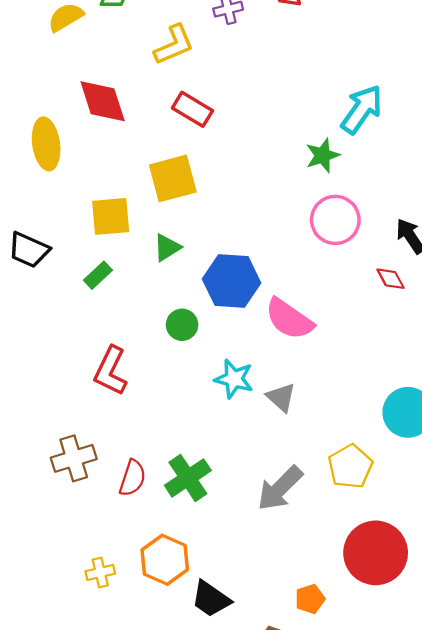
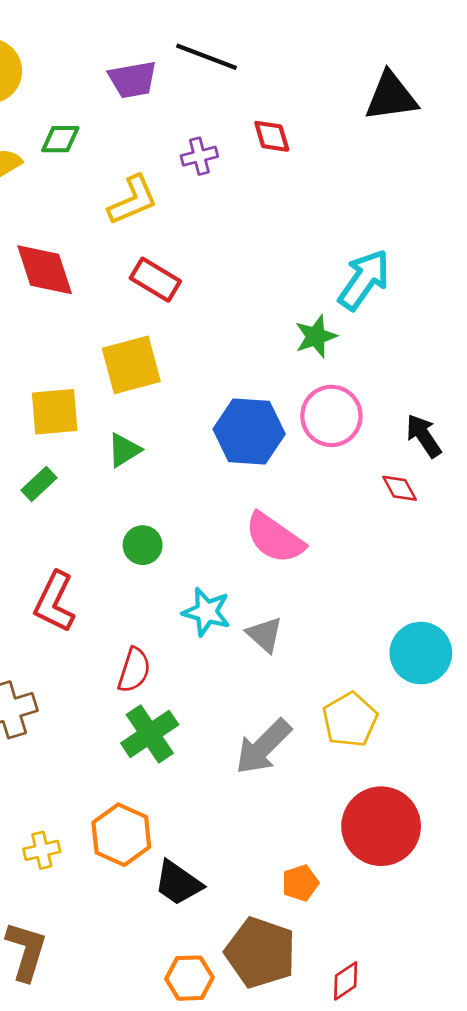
blue hexagon: (232, 281) -> (249, 432), moved
red semicircle: (132, 478) -> (134, 670), moved

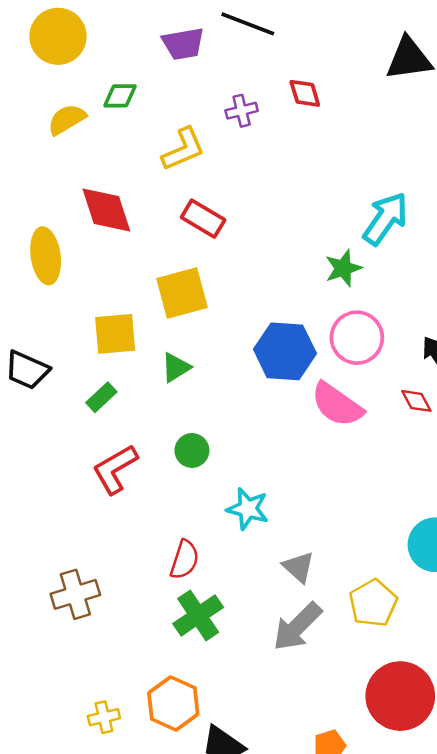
pink semicircle: (275, 538) -> (337, 405), moved
red L-shape: (55, 602) -> (115, 469), moved, turned 34
gray triangle: (265, 635) -> (299, 567), moved

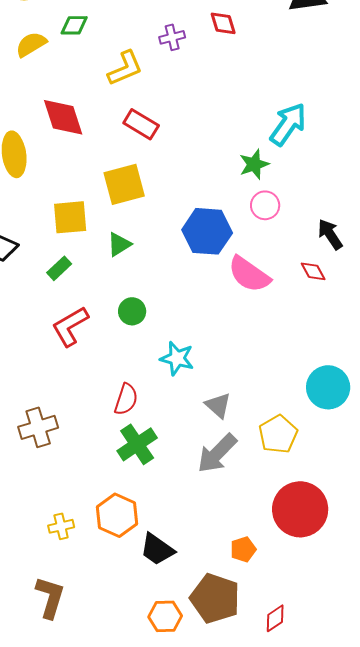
pink circle: (357, 338) -> (265, 205), moved, size x0.7

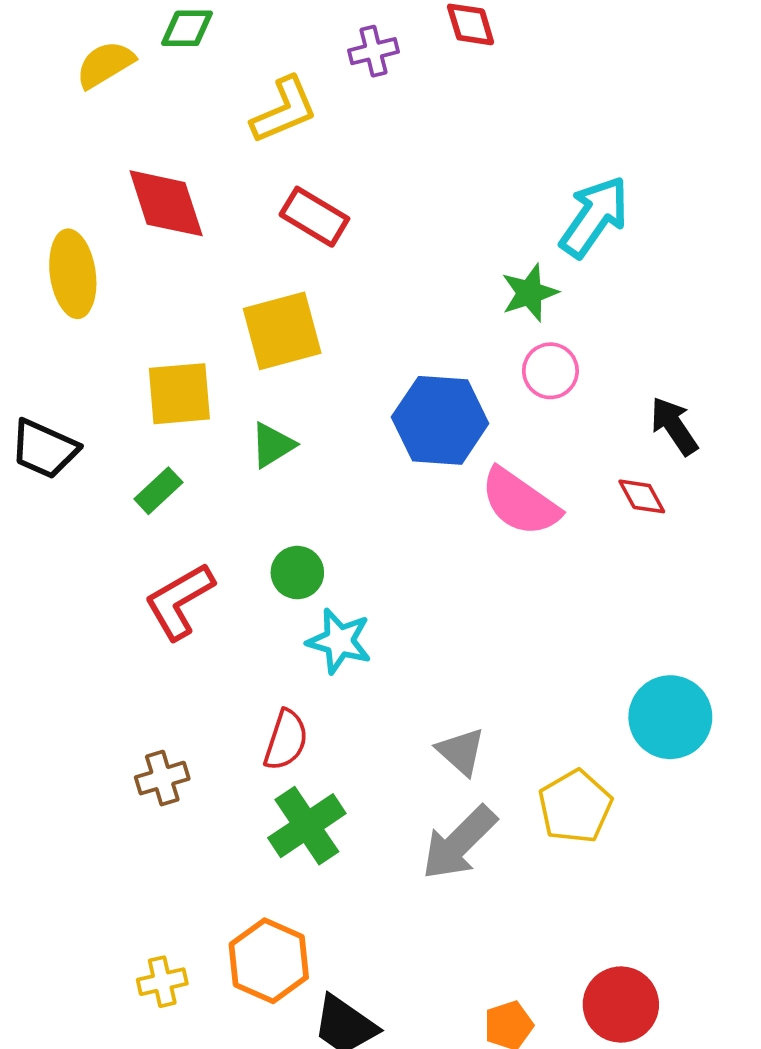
cyan star: (177, 358) -> (339, 641), moved
brown cross: (38, 427) -> (162, 778), moved, size x0.7
red circle: (300, 509) -> (621, 1005), moved, size x0.7

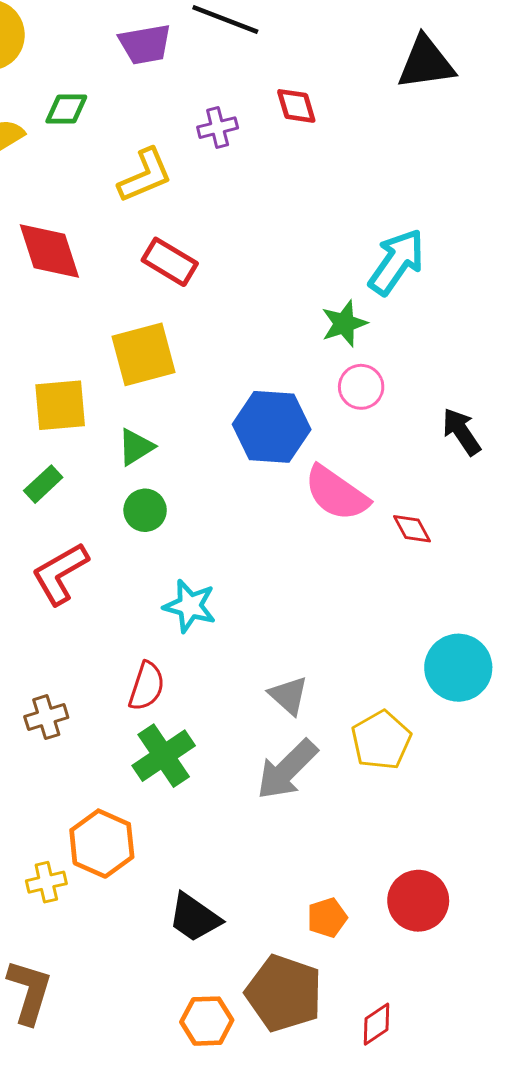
red diamond: (642, 496) -> (412, 529), moved
green circle: (297, 573) -> (145, 510), moved
orange hexagon: (269, 961) -> (102, 844), moved

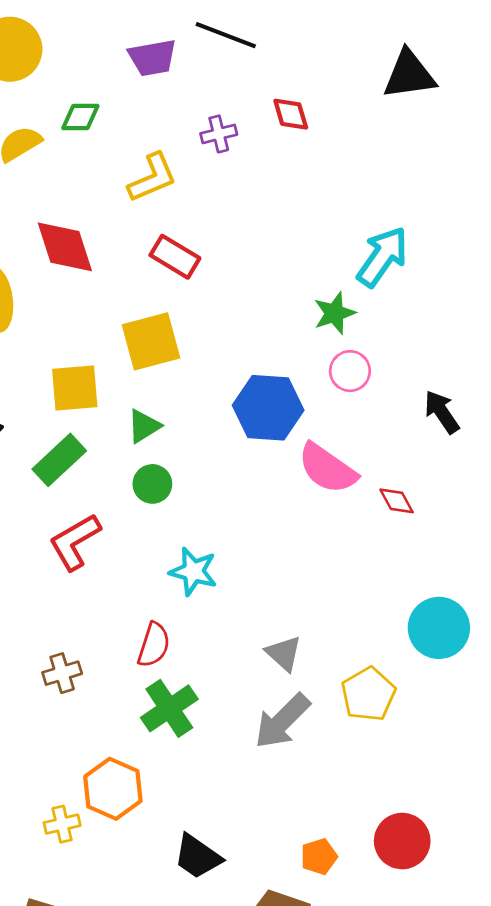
green rectangle: (43, 484) -> (59, 460), size x1.5

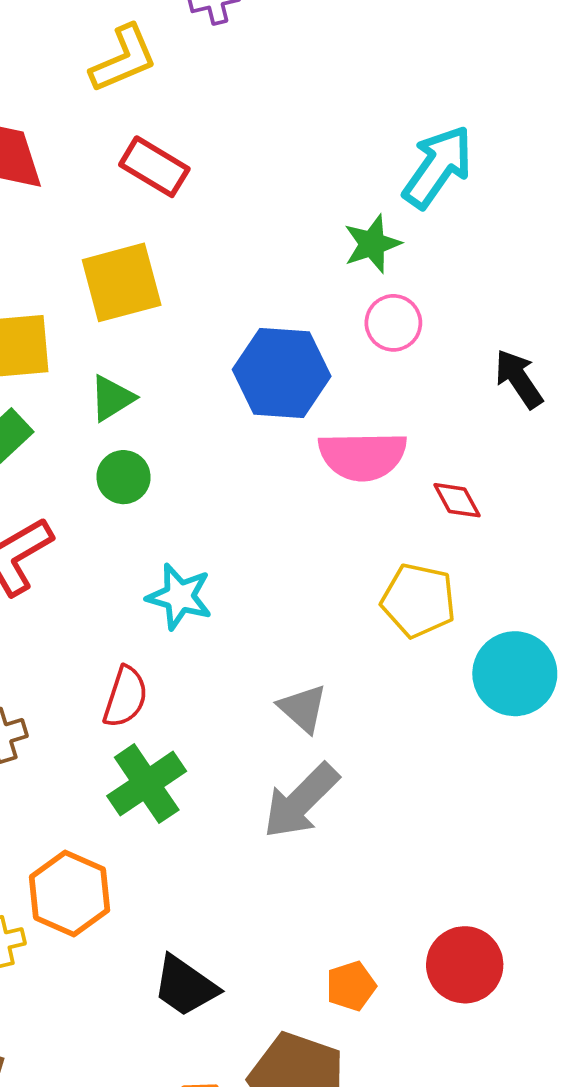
pink semicircle: (327, 468) -> (363, 456), turned -36
yellow pentagon: (368, 694) -> (418, 600), moved, turned -30

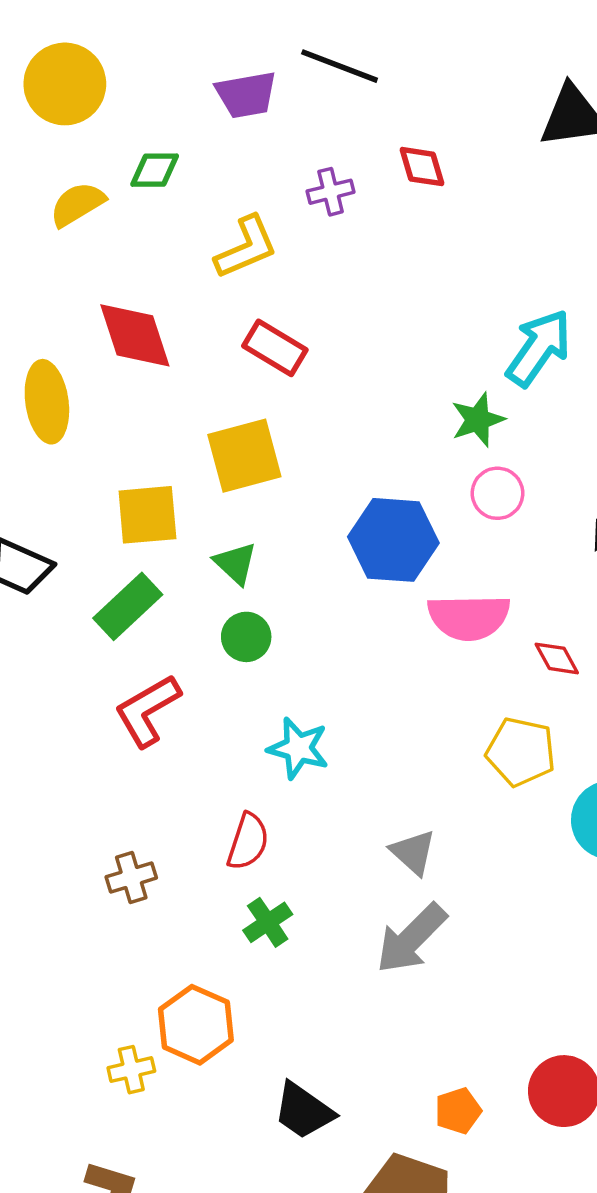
green triangle: (112, 398) -> (235, 563), turned -45
green cross: (147, 784) -> (268, 922), size x0.7

